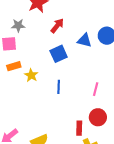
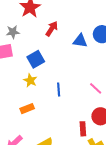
blue square: (59, 54) -> (36, 59), moved
orange rectangle: (14, 66) -> (27, 109), moved
pink line: (96, 89) -> (96, 88), turned -56

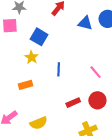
blue square: (36, 59) -> (39, 37), turned -36
red rectangle: (83, 129) -> (73, 103), moved, turned 64

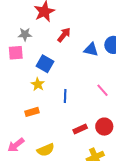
pink line: (96, 72) -> (103, 90), moved

